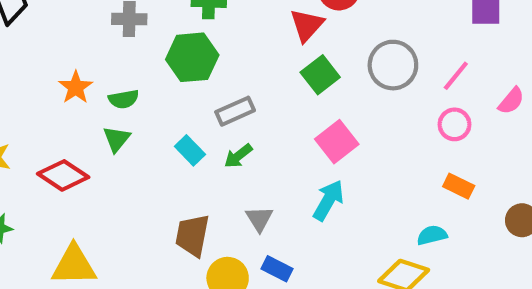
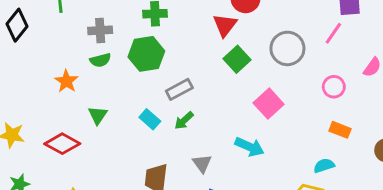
pink line: (456, 76) -> (333, 33), moved
green semicircle: (124, 99) -> (100, 60), moved
pink square: (337, 142) -> (269, 104), moved
cyan arrow: (328, 200) -> (250, 147), turned 88

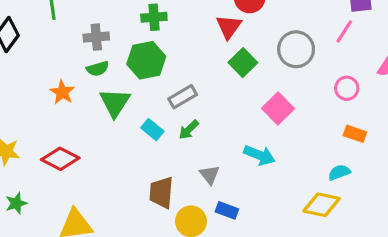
green triangle: (98, 115) -> (115, 103), moved, size x1.5

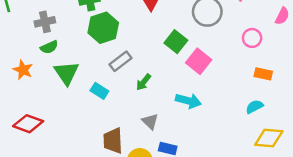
green hexagon: (146, 60) -> (103, 28), moved
green square: (243, 63) -> (176, 42), moved
green arrow: (189, 130) -> (144, 82), moved
yellow diamond: (322, 205) -> (269, 138), moved

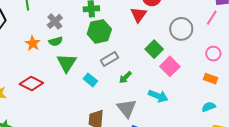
gray cross: (45, 22) -> (55, 21), turned -35
orange star: (23, 70) -> (33, 43), moved
orange rectangle: (263, 74) -> (210, 79), moved
gray triangle: (150, 121) -> (127, 108), size x1.5
red diamond: (28, 124) -> (31, 83), moved

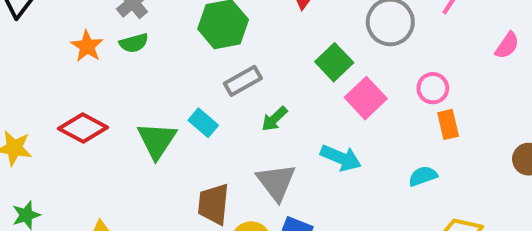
pink circle: (213, 54) -> (433, 88), moved
green triangle: (67, 63) -> (157, 140), moved
orange rectangle: (210, 79) -> (448, 124), turned 56
cyan semicircle: (209, 107) -> (423, 176), moved

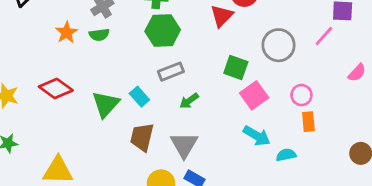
green square: (334, 62) -> (236, 68), turned -35
cyan arrow: (341, 158) -> (257, 136), moved
brown trapezoid: (214, 204) -> (142, 137), moved

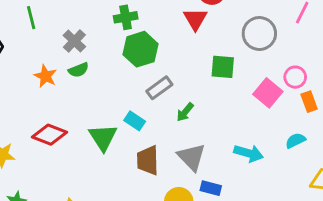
pink square: (254, 95) -> (268, 93), moved
cyan arrow: (257, 136) -> (249, 153), moved

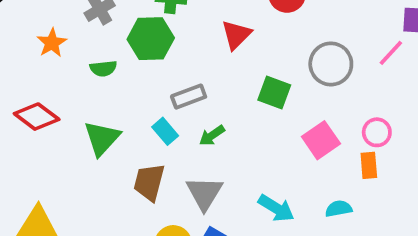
red triangle: (195, 19) -> (236, 35), moved
green hexagon: (141, 49) -> (151, 39), moved
green semicircle: (79, 70) -> (103, 68), moved
pink circle: (295, 77) -> (377, 132), moved
cyan rectangle: (135, 121) -> (165, 131), moved

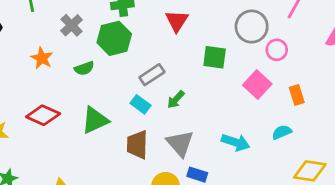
pink circle: (377, 132) -> (277, 50), moved
green triangle: (102, 138) -> (95, 120), turned 36

